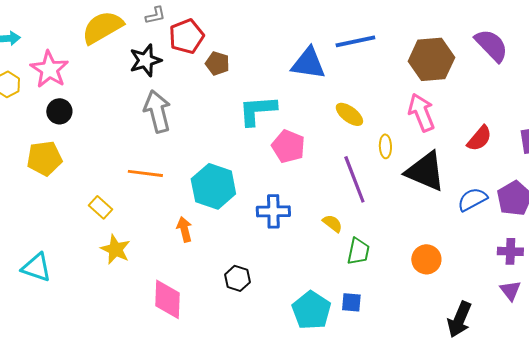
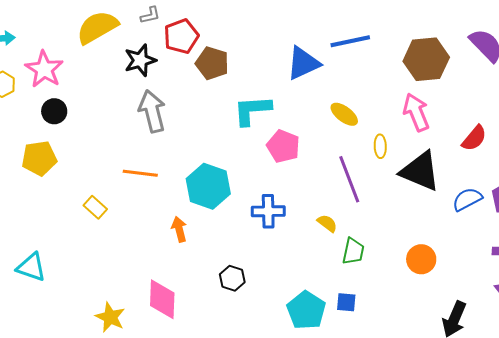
brown pentagon: (217, 63) -> (212, 63), size x1.4
blue triangle: (308, 63) -> (303, 63), turned -33
yellow star: (115, 249) -> (110, 317), moved

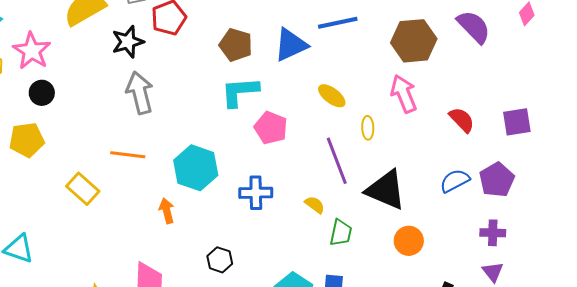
brown pentagon: (212, 63) -> (236, 45), moved
red semicircle: (474, 138) -> (462, 120), turned -84
black triangle: (420, 171) -> (386, 190), moved
yellow rectangle: (95, 207) -> (83, 189), size x1.4

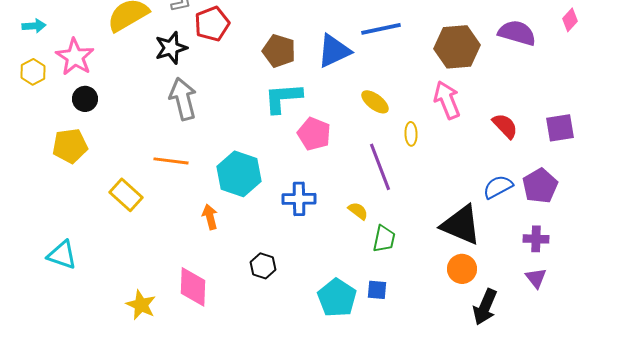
purple semicircle: (474, 27) -> (517, 33), turned -30
black triangle: (386, 190) -> (461, 225), moved
orange circle: (409, 241) -> (462, 269), moved

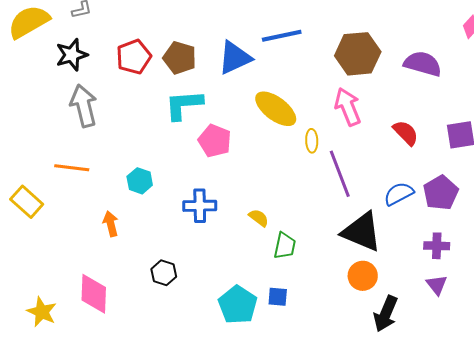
red pentagon: (212, 24) -> (134, 57), moved
purple semicircle: (517, 33) -> (423, 64), moved
yellow ellipse: (375, 102) -> (276, 109), size x1.5
purple line: (380, 167) -> (340, 174), moved
cyan hexagon: (239, 174) -> (140, 181), size x0.6

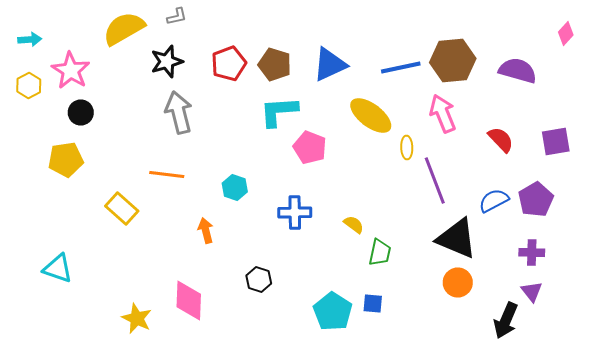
blue line: (282, 36) -> (401, 68), moved
black arrow: (386, 314) -> (506, 320), moved

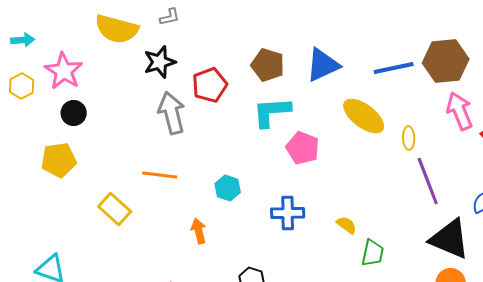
yellow semicircle: (124, 28) -> (117, 29), turned -135
red pentagon: (229, 64) -> (210, 85), moved
pink arrow: (443, 114) -> (460, 111), moved
yellow ellipse: (407, 148) -> (409, 138), moved

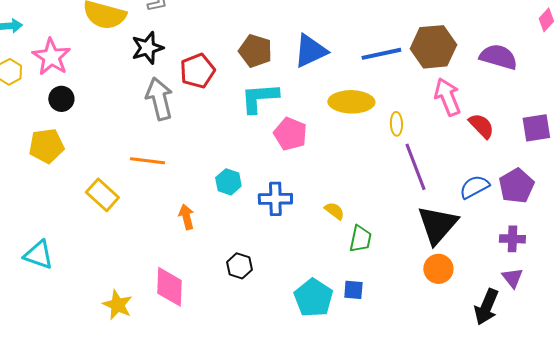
yellow ellipse: (364, 116) -> (351, 102), turned -36
cyan hexagon: (228, 188) -> (228, 182), moved
black triangle: (450, 239) -> (437, 225), turned 48

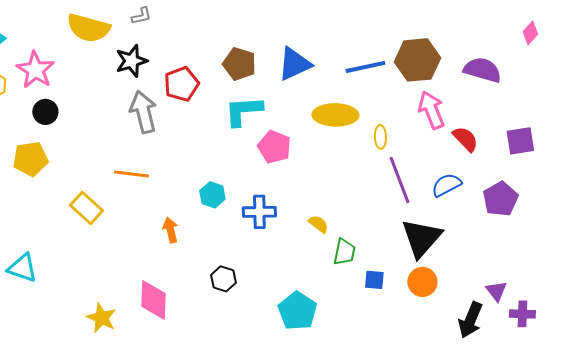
blue semicircle: (474, 187) -> (446, 185), moved
purple cross: (512, 239) -> (522, 314), moved
blue square: (353, 290) -> (374, 280), moved

